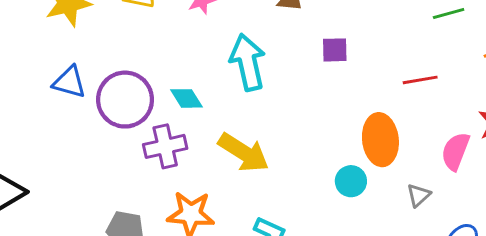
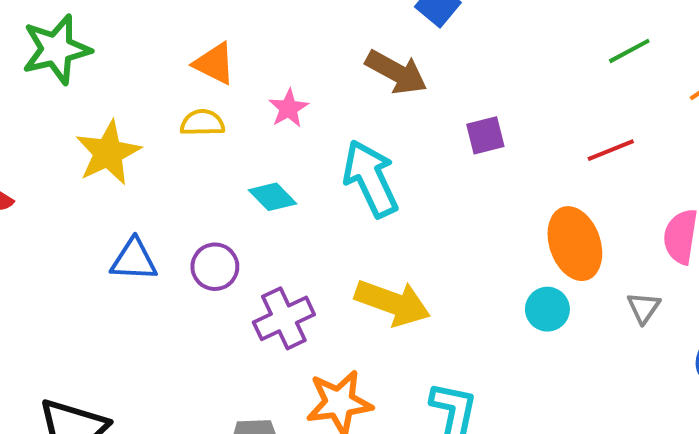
cyan diamond: (186, 98) -> (273, 197), moved
purple circle: (125, 100) -> (215, 267), size x0.6

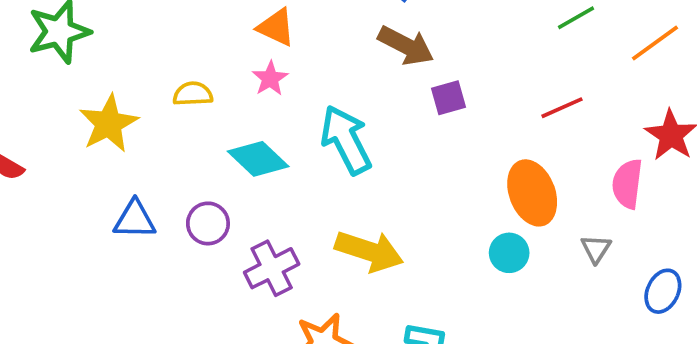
orange triangle: (214, 64) -> (276, 27), moved
brown arrow: (396, 72) -> (406, 46), moved
cyan diamond: (273, 197) -> (258, 159), size x1.4

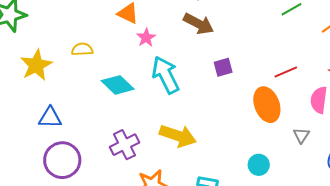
pink star: (270, 79) -> (146, 38), moved
purple square: (449, 98) -> (223, 67), moved
red line: (562, 108) -> (286, 72), moved
purple circle: (208, 223) -> (62, 160), moved, size x1.6
cyan circle: (509, 253) -> (259, 165), moved

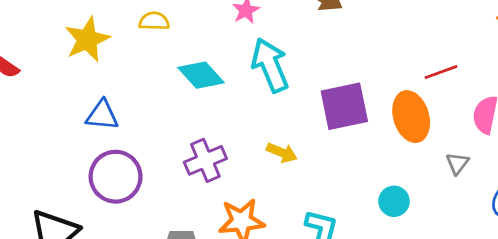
purple square: (223, 67) -> (344, 106), moved, size x1.8
yellow arrow: (178, 136) -> (282, 153), size x0.6

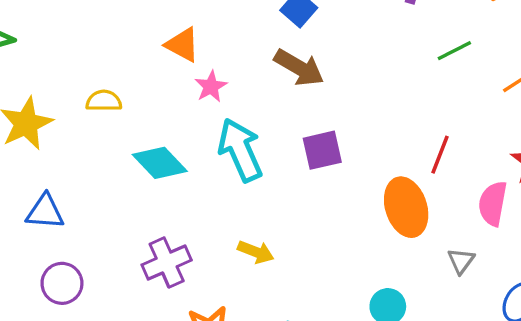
red line: (441, 72) -> (440, 155), turned -48
purple square: (344, 106) -> (322, 150), moved, size x0.7
purple circle: (116, 177) -> (62, 283), size x0.7

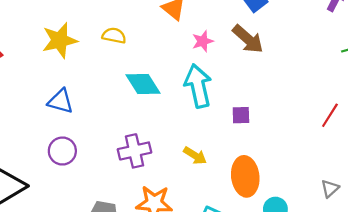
pink star: (211, 86) -> (203, 41), moved
purple square: (322, 150) -> (241, 115), moved, size x0.7
orange ellipse: (406, 207) -> (245, 176), moved

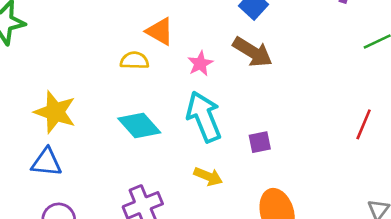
yellow semicircle: (114, 36) -> (134, 60), moved
yellow star: (60, 40) -> (55, 112), moved, turned -30
yellow arrow: (195, 156) -> (208, 176), moved

